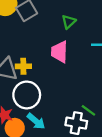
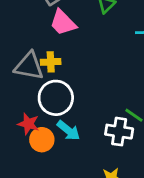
pink trapezoid: (59, 52) -> (63, 23), moved, turned -45

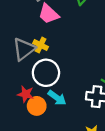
yellow cross: (51, 62) -> (41, 45), turned 32
gray triangle: (29, 66) -> (24, 49), turned -45

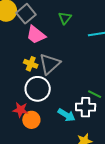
gray triangle: (24, 49) -> (50, 64), moved
cyan arrow: (57, 98) -> (66, 115), moved

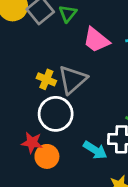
green triangle: (65, 18) -> (68, 14), moved
pink trapezoid: (36, 35) -> (96, 40), moved

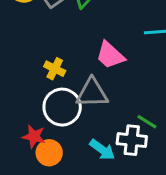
pink trapezoid: (96, 40) -> (110, 55), moved
gray triangle: (72, 80) -> (92, 93), moved, turned 36

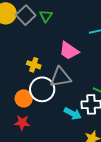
red star: (34, 136) -> (22, 123), moved
orange circle: (49, 153) -> (24, 98), moved

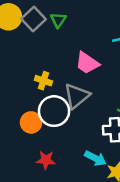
gray triangle: (60, 77) -> (77, 96), turned -30
cyan arrow: (73, 114) -> (95, 158), moved
red star: (22, 123) -> (46, 160), moved

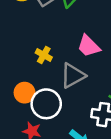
white circle: (54, 111) -> (46, 104), moved

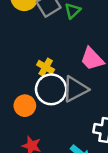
white circle: (46, 104) -> (51, 89), moved

